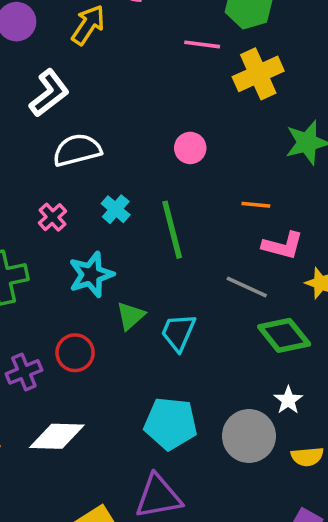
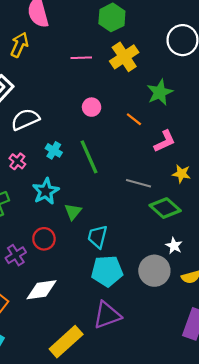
pink line: (202, 44) -> (81, 58), moved
orange line: (256, 205) -> (134, 119), moved, turned 42
pink L-shape: (283, 245) -> (165, 141), moved, turned -30
cyan trapezoid: (178, 332) -> (98, 237), moved

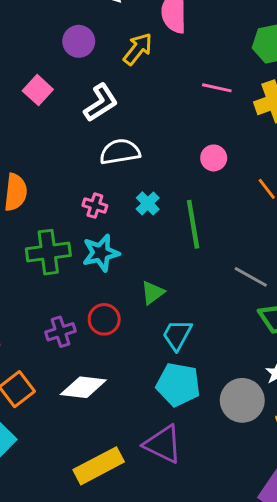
pink cross: (17, 161) -> (95, 206), turned -35
cyan star: (46, 191) -> (101, 253), moved
purple triangle: (107, 315) -> (163, 444), turned 32

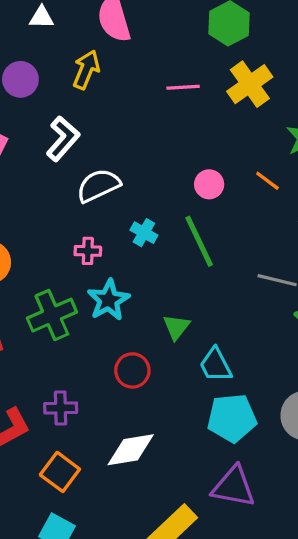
pink circle: (214, 158) -> (209, 184), moved
purple cross: (61, 332) -> (61, 408), moved, turned 32
cyan trapezoid: (177, 335) -> (216, 365), turned -40

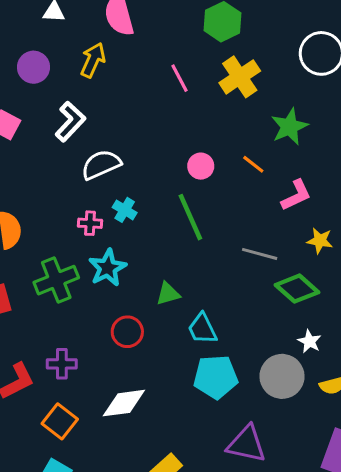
pink line: (183, 87) -> (180, 78), turned 64
cyan cross: (144, 233) -> (125, 210), moved
green triangle: (176, 327) -> (168, 294), turned 35
purple triangle: (234, 487) -> (246, 444), moved

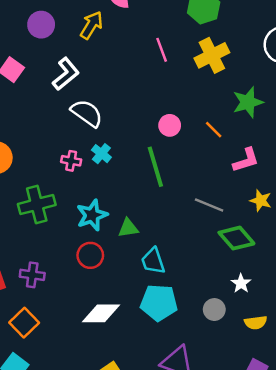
white semicircle: (101, 165) -> (87, 113), turned 52
cyan star: (108, 268) -> (92, 215), moved
gray circle: (282, 376) -> (214, 310), size x0.6
white diamond: (124, 403) -> (101, 313), moved

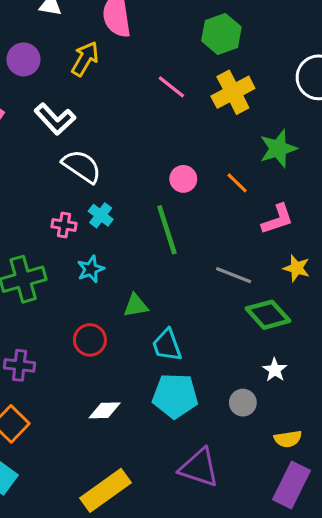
pink line: (162, 50) -> (171, 87), turned -30
white L-shape: (66, 74) -> (55, 119), turned 88
cyan star: (92, 215) -> (91, 269), moved, size x0.7
white diamond: (101, 313) -> (105, 410), size x0.7
yellow semicircle: (256, 323) -> (288, 439), moved

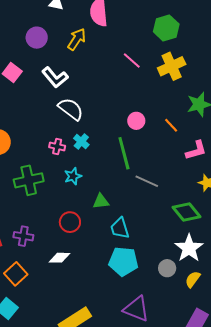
gray line: (234, 275) -> (147, 181), moved
white star: (275, 370) -> (189, 248), size x1.8
white diamond: (105, 410) -> (59, 258), moved
yellow semicircle: (288, 439) -> (193, 279), moved, turned 132

